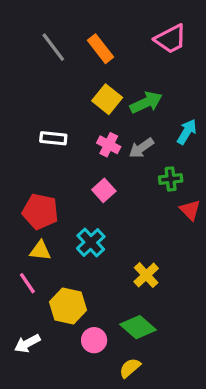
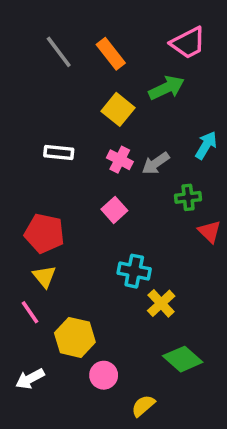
green arrow: (146, 102) -> (166, 88), moved
cyan cross: (91, 242) -> (134, 271), moved, turned -36
yellow triangle: (40, 251) -> (44, 276), turned 45
green diamond: (138, 327) -> (183, 359), moved

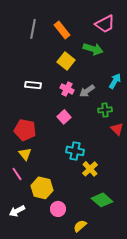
gray line: (59, 52) -> (33, 29), turned 48
green arrow: (166, 88) -> (93, 49), turned 42

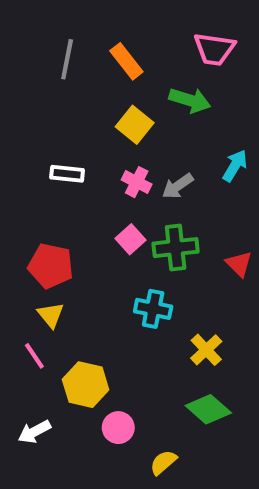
pink trapezoid: (105, 24) -> (214, 49), turned 35
green cross: (105, 110) -> (176, 248), moved, size x1.5
yellow cross: (90, 169) -> (206, 350), moved

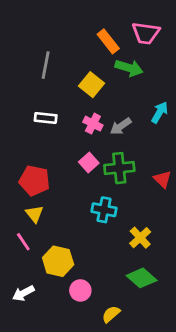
gray line: (67, 59) -> (46, 65), moved
orange rectangle: (126, 61) -> (108, 41), moved

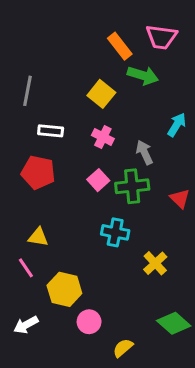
gray line: (46, 65) -> (27, 91), moved
gray arrow: (121, 126) -> (144, 152), moved, turned 100
red pentagon: (34, 181) -> (38, 172), moved
yellow triangle: (34, 214) -> (38, 237), turned -42
green diamond: (142, 278) -> (174, 323), moved

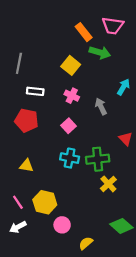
green cross: (132, 186) -> (98, 159), moved
cyan cross: (115, 232) -> (70, 158), moved
pink line: (26, 268) -> (18, 202), moved

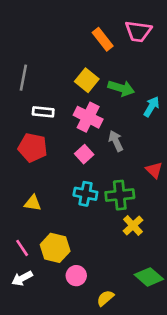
green arrow: (100, 53) -> (121, 88), moved
pink cross: (72, 96) -> (88, 117), size x1.5
gray arrow: (101, 106) -> (116, 141), moved

